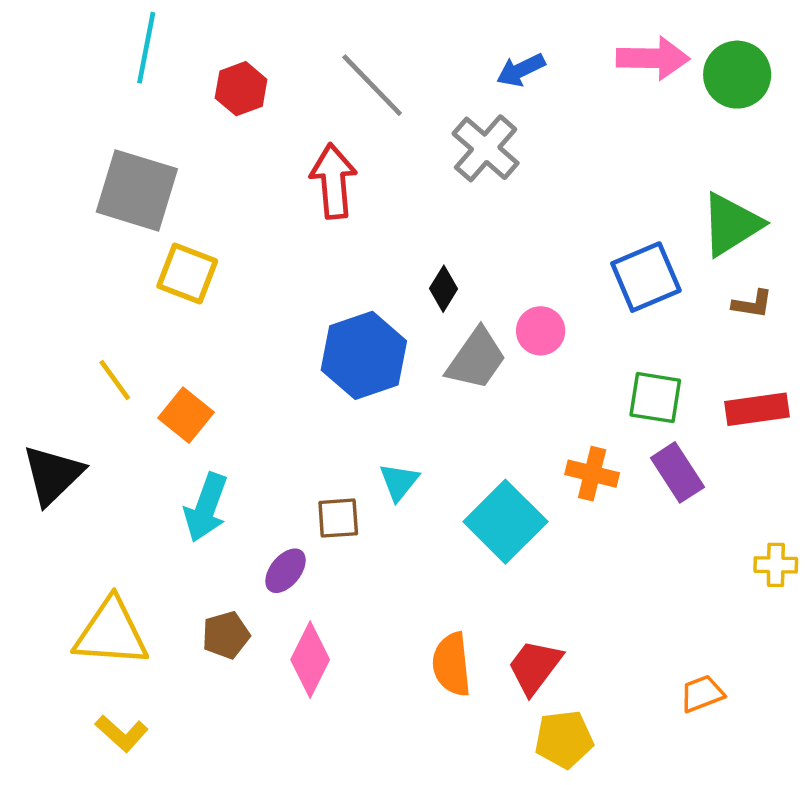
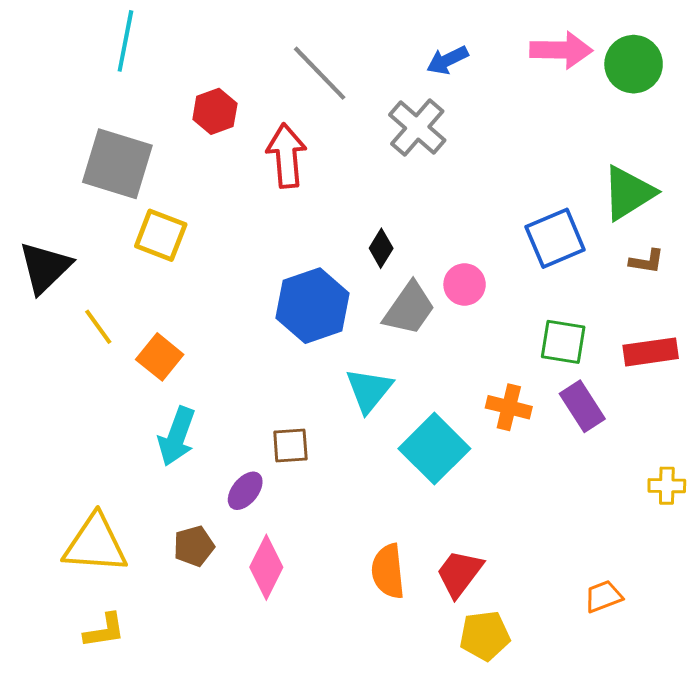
red hexagon: (241, 89) -> (215, 111), moved
black triangle: (53, 475) -> (45, 267), moved
cyan triangle: (399, 482) -> (369, 390), moved, size x1.4
yellow L-shape: (122, 733) -> (104, 631), turned -51

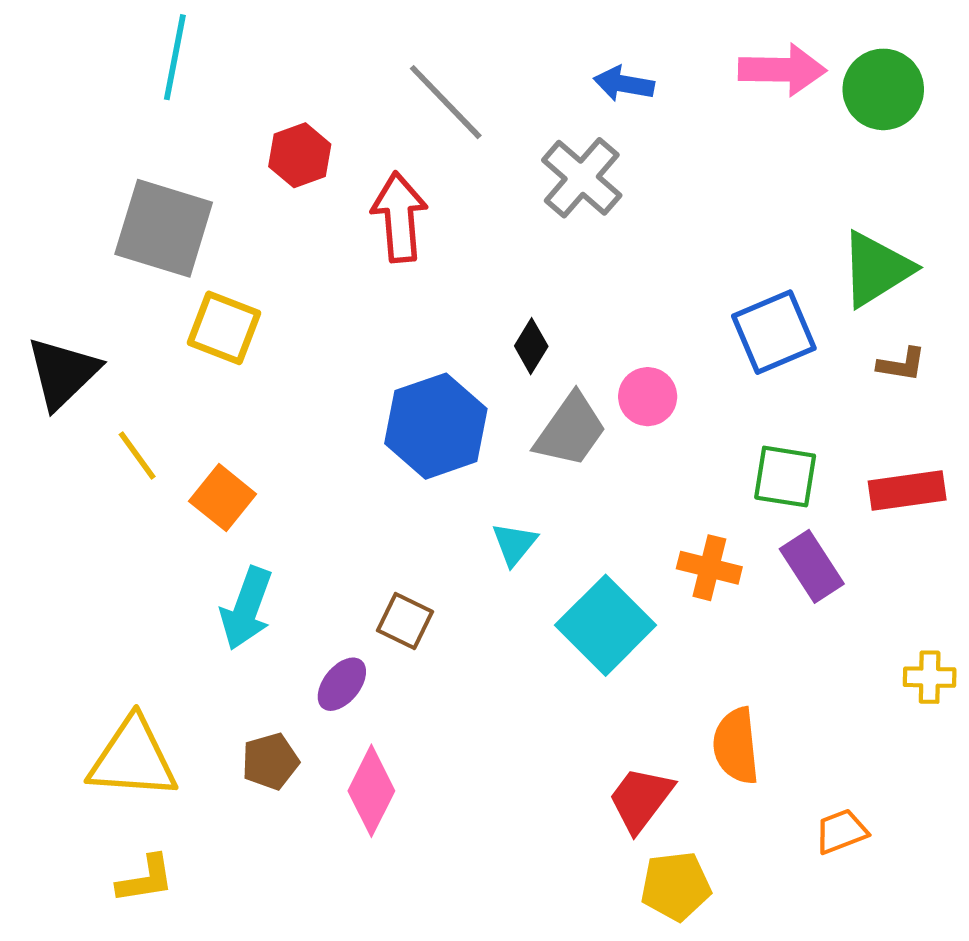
blue arrow: (447, 60) -> (624, 84), turned 36
cyan triangle: (369, 390) -> (514, 544), size x0.7
brown square: (290, 445) -> (405, 621), turned 30
orange semicircle: (388, 571) -> (736, 746), moved

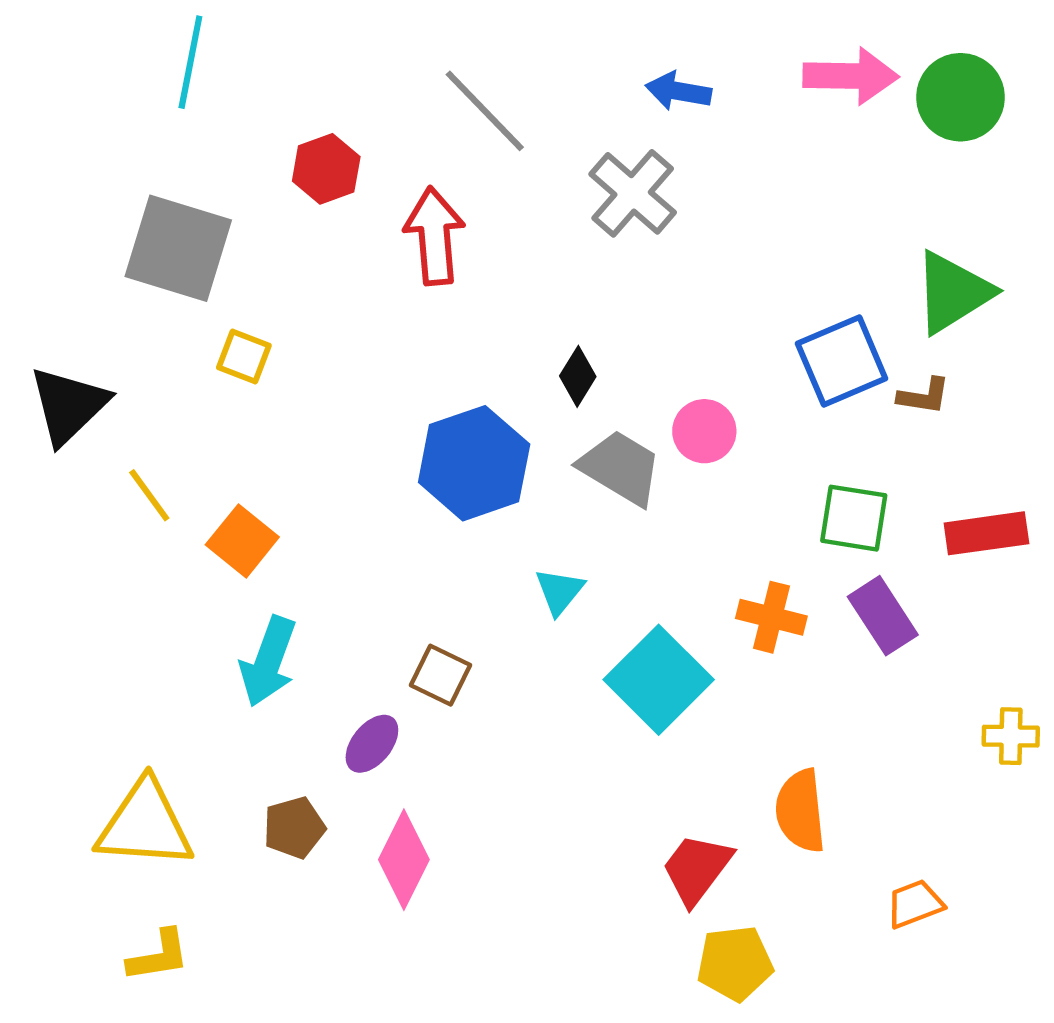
yellow square: (224, 328) -> (244, 356), size x0.7
brown L-shape: (902, 364) -> (924, 396), moved
gray trapezoid: (570, 430) -> (620, 468), turned -94

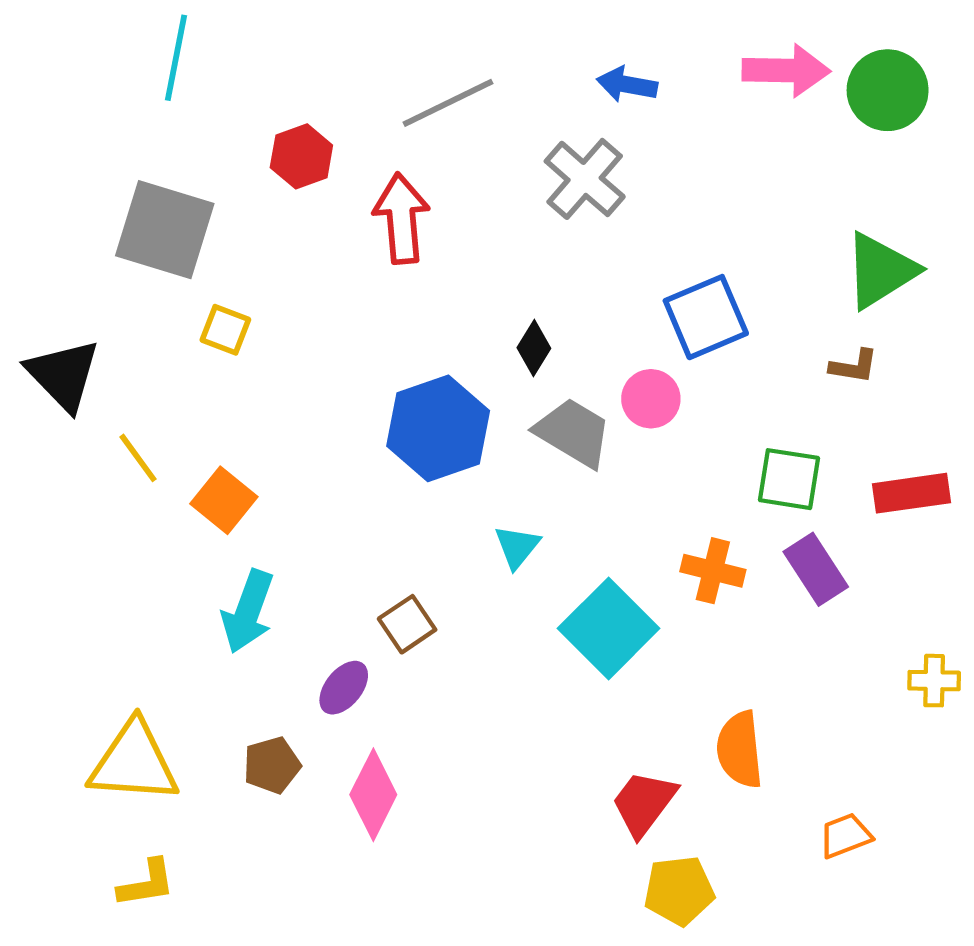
gray line: (485, 111) -> (448, 103), turned -72
blue square: (842, 361) -> (706, 317), moved
black triangle: (68, 405) -> (63, 375), turned -30
brown square: (441, 675) -> (407, 624), turned 30

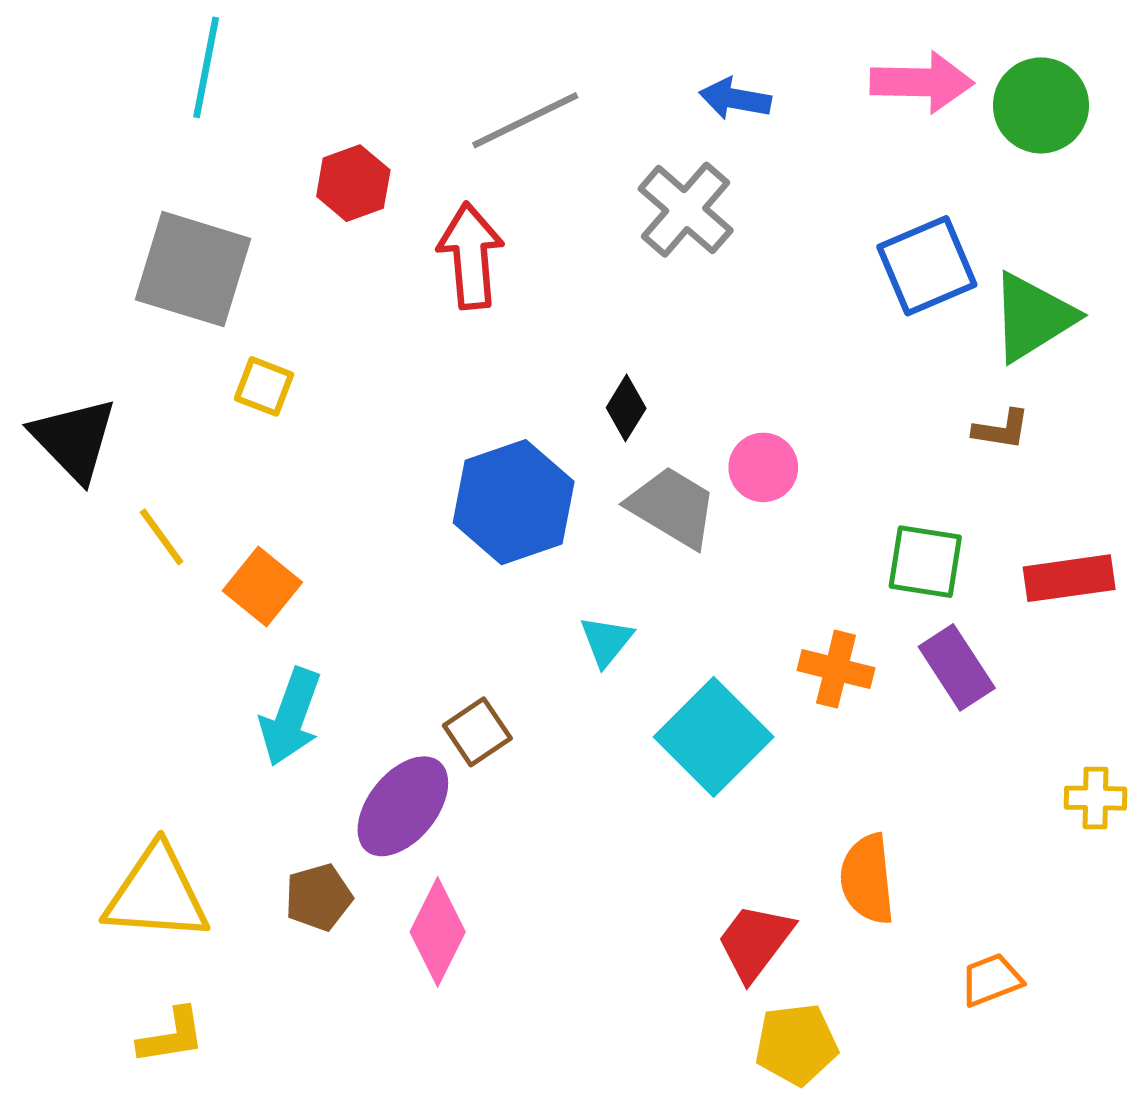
blue square: (706, 317) -> (927, 266), moved
purple ellipse: (344, 688) -> (403, 806), size x1.6

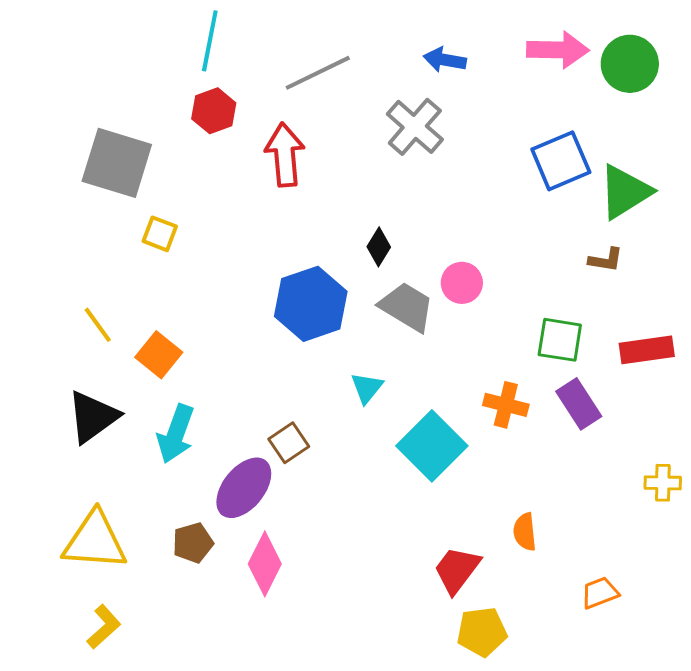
cyan line: (206, 67) -> (210, 41), moved
black triangle: (74, 439) -> (93, 417), moved, turned 38
orange semicircle: (867, 879) -> (525, 532), size x0.7
yellow L-shape: (171, 1036) -> (104, 627), turned -33

